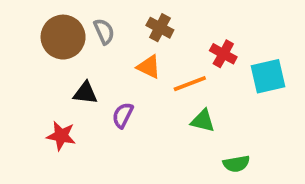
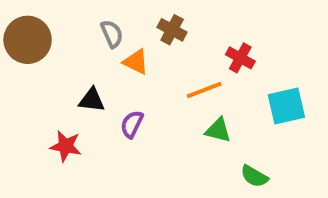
brown circle: (63, 37) -> (28, 40), moved
orange triangle: (149, 67) -> (136, 62), moved
cyan square: (268, 76) -> (286, 106), moved
green semicircle: (236, 164) -> (254, 176), turned 40

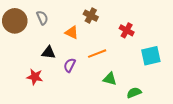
gray semicircle: (112, 34) -> (42, 18), moved
orange line: (204, 90) -> (97, 54), moved
green triangle: (218, 130) -> (110, 79), moved
green semicircle: (254, 176) -> (134, 93), turned 128

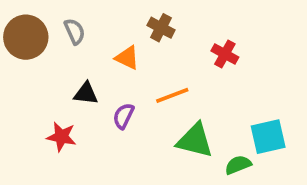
cyan square: (151, 56) -> (268, 137), moved
green triangle: (110, 79) -> (195, 140), size x1.5

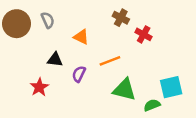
brown cross: (161, 28) -> (121, 18), moved
red star: (61, 137) -> (39, 87), turned 30

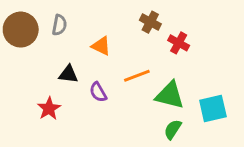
gray semicircle: (48, 20) -> (59, 25), turned 35
purple semicircle: (79, 74) -> (98, 92), turned -56
green triangle: (124, 90) -> (170, 95), moved
green semicircle: (152, 105) -> (173, 129), moved, turned -35

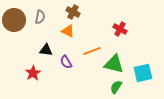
brown cross: (150, 22) -> (73, 12), moved

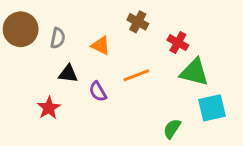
brown cross: (73, 12) -> (138, 22), moved
gray semicircle: (40, 17) -> (58, 38), moved
green triangle: (114, 64) -> (194, 72), moved

